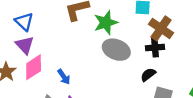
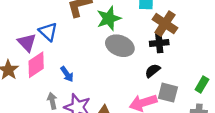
blue triangle: (24, 22) -> (48, 32), moved

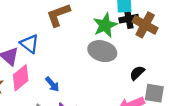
green star: (109, 18) -> (105, 25), moved
black cross: (159, 43) -> (129, 19), moved

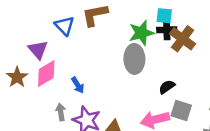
blue triangle: (30, 44) -> (64, 26), moved
gray ellipse: (102, 51) -> (134, 59), turned 64

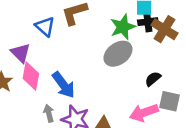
gray ellipse: (134, 59) -> (118, 54), turned 60
pink diamond: (46, 73) -> (31, 76), turned -44
blue arrow: (78, 85) -> (64, 85), size x1.6

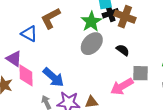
black semicircle: (153, 79) -> (123, 50), moved, turned 88

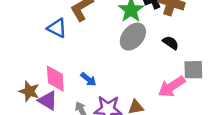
purple triangle: (14, 59) -> (48, 101), moved
blue arrow: (53, 77) -> (88, 79), size x0.6

